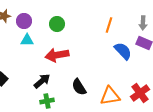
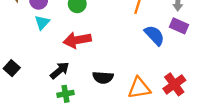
cyan triangle: (27, 40) -> (42, 22), turned -48
black semicircle: (79, 87) -> (103, 77), turned -54

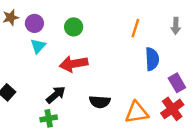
purple rectangle: (179, 26) -> (177, 83), moved, turned 36
blue semicircle: (154, 35) -> (152, 59), turned 40
green cross: (66, 94) -> (49, 118), moved

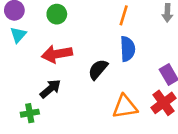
blue semicircle: (152, 59) -> (128, 49), moved
black arrow: (56, 95) -> (50, 89), moved
black semicircle: (100, 102) -> (98, 69), moved, turned 126

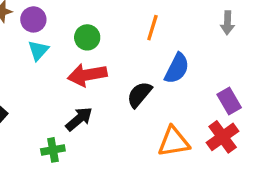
green circle: (57, 14) -> (87, 37), moved
orange line: (124, 15) -> (152, 28), moved
blue semicircle: (128, 49) -> (177, 68), turned 30

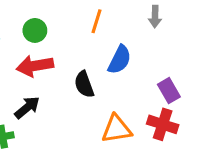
gray arrow: (227, 23) -> (155, 17), moved
black semicircle: (139, 94) -> (84, 84), turned -60
red cross: (223, 137) -> (163, 124), turned -36

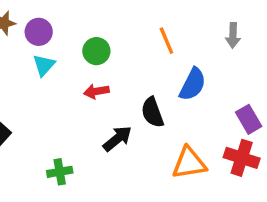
orange line: (96, 21) -> (166, 41), turned -40
red arrow: (35, 66) -> (96, 91), size x0.6
black arrow: (27, 107) -> (117, 139), moved

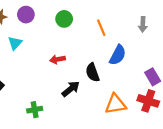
purple circle: (39, 32) -> (26, 15), moved
green circle: (96, 51) -> (64, 19), moved
cyan triangle: (44, 65) -> (15, 43), moved

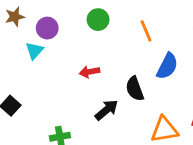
purple circle: (26, 15) -> (47, 28), moved

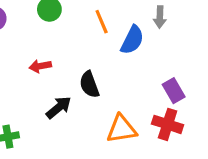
blue semicircle: (167, 66) -> (132, 40), moved

